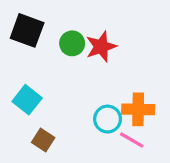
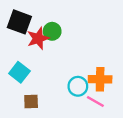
red star: (101, 47) -> (38, 38), moved
brown square: (43, 140) -> (31, 101), turned -35

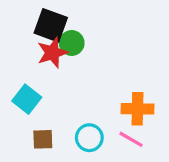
black square: (19, 22) -> (51, 25), moved
cyan circle: (78, 86) -> (89, 138), moved

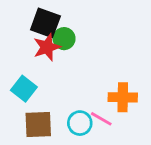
brown square: (43, 139) -> (38, 124), size x1.5
pink line: (131, 139) -> (101, 119), moved

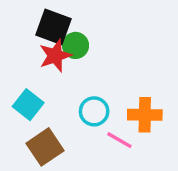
cyan circle: (80, 123) -> (94, 111), moved
brown square: (38, 124) -> (45, 147), turned -32

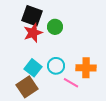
green circle: (75, 45) -> (55, 27), moved
cyan square: (28, 105) -> (33, 68), moved

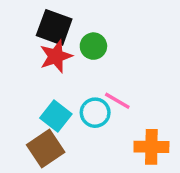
orange cross: (86, 68) -> (151, 147), moved
pink line: (71, 83) -> (117, 101), moved

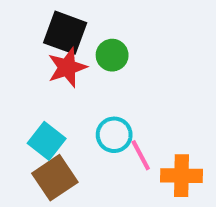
pink line: (117, 101) -> (141, 155), moved, turned 32
cyan square: (56, 116) -> (47, 141), moved

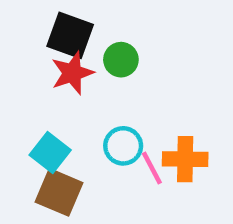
orange cross: (182, 176) -> (185, 159), moved
brown square: (55, 178) -> (59, 192), turned -33

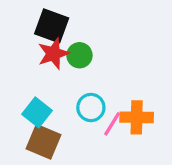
green circle: (121, 60) -> (79, 55), moved
pink line: (152, 168) -> (112, 124), turned 60

